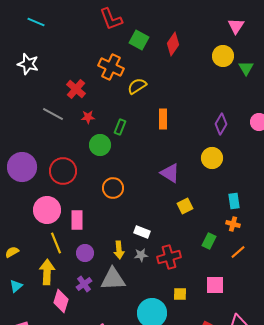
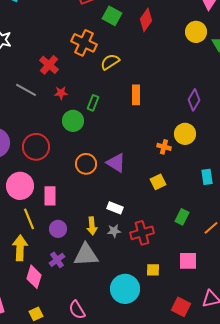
purple triangle: (170, 173) -> (116, 163), moved
orange cross: (233, 224) -> (164, 147), moved

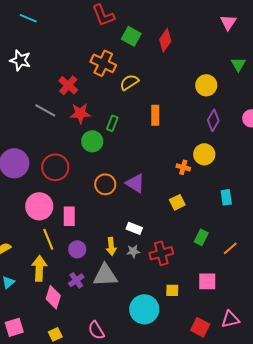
yellow circle: (196, 32) -> (206, 85), moved
red star: (61, 93) -> (80, 113), size x1.5

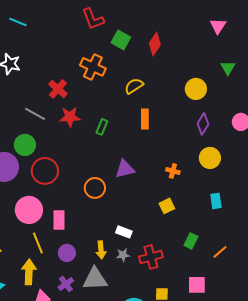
yellow semicircle: (129, 82) -> (134, 86), moved
green circle: (92, 141) -> (25, 145), moved
yellow circle: (204, 154) -> (210, 158), moved
purple triangle: (135, 183) -> (125, 169), moved, turned -45

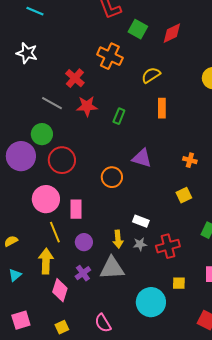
red diamond: (155, 44) -> (172, 33), turned 30
purple triangle: (125, 169) -> (142, 158), turned 30

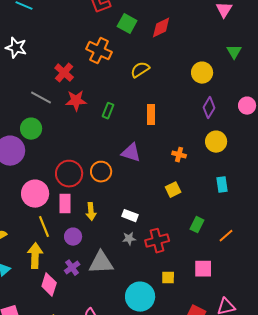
orange rectangle: (162, 108) -> (151, 115), moved
red circle: (62, 160) -> (69, 174), moved
yellow arrow: (118, 239) -> (91, 212), moved

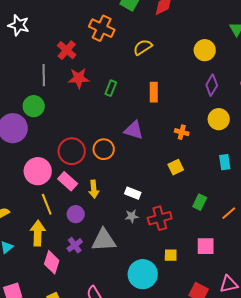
gray line: (41, 98) -> (44, 75), turned 60
pink rectangle: (65, 204) -> (68, 181), turned -48

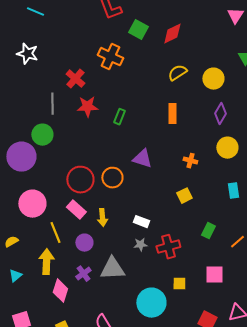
yellow semicircle: (143, 47) -> (177, 73), moved
orange rectangle: (154, 92) -> (172, 114), moved
pink circle: (38, 171) -> (32, 204), moved

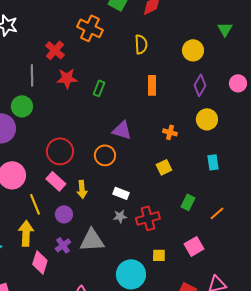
yellow semicircle: (177, 73) -> (141, 44), moved, turned 120
orange circle: (112, 178) -> (105, 155), moved
pink square: (214, 275) -> (194, 246), turned -30

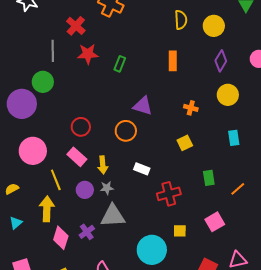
yellow semicircle: (141, 44) -> (181, 20), moved
red circle: (60, 151) -> (81, 127), size x0.7
green rectangle: (188, 202) -> (209, 178), turned -35
gray star: (120, 216) -> (107, 188), moved
purple cross: (63, 245) -> (87, 232), moved

